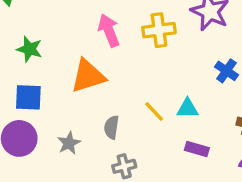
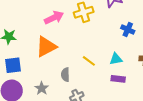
pink arrow: (109, 30) -> (54, 18), turned 96
cyan triangle: (188, 108) -> (116, 59), moved

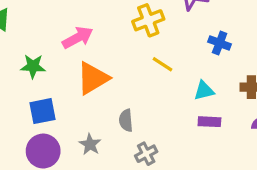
pink arrow: (54, 18) -> (78, 38), moved
yellow line: (89, 61) -> (162, 64), moved

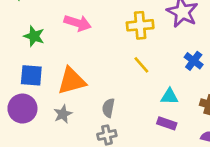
pink arrow: (78, 38) -> (78, 23), turned 30
orange triangle: (93, 78) -> (72, 81), moved
gray semicircle: (126, 120) -> (108, 108), moved

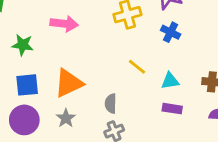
blue cross: (194, 61) -> (171, 32), moved
yellow line: (141, 65) -> (137, 67), moved

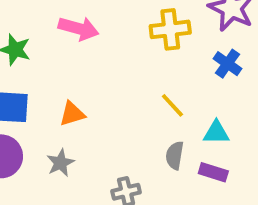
orange triangle: (69, 83) -> (72, 114), size x0.6
gray semicircle: (111, 104) -> (175, 155), moved

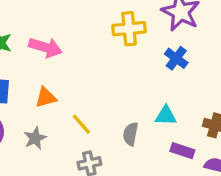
pink arrow: (79, 28) -> (45, 47), moved
yellow line: (172, 105) -> (81, 124), moved
purple rectangle: (213, 172) -> (182, 151), moved

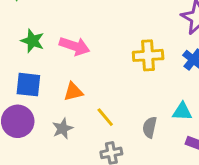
yellow cross: (129, 29) -> (148, 55), moved

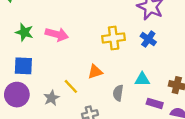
orange triangle: (73, 92) -> (95, 72), moved
yellow line: (105, 117) -> (71, 86), moved

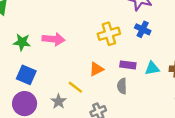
blue square: (23, 66) -> (26, 75), turned 30
cyan triangle: (142, 79) -> (152, 68), moved
purple rectangle: (155, 103) -> (128, 65), moved

